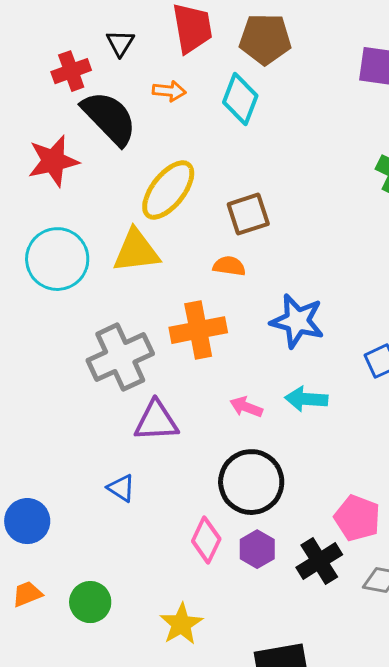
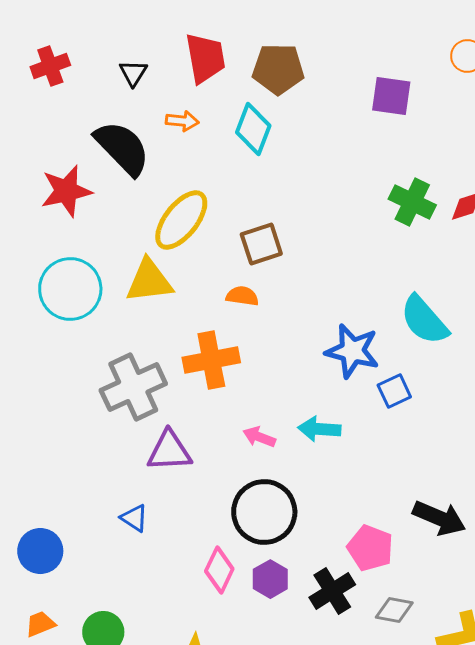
red cross: (71, 71) -> (50, 66), moved
blue star: (297, 321) -> (352, 351), moved

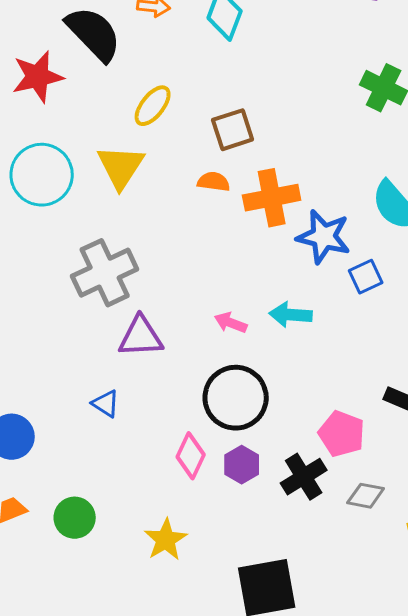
yellow ellipse: (181, 220) -> (153, 106), size x0.7
yellow triangle: (149, 281) -> (121, 167), turned -50
orange cross: (211, 360) -> (272, 198), moved

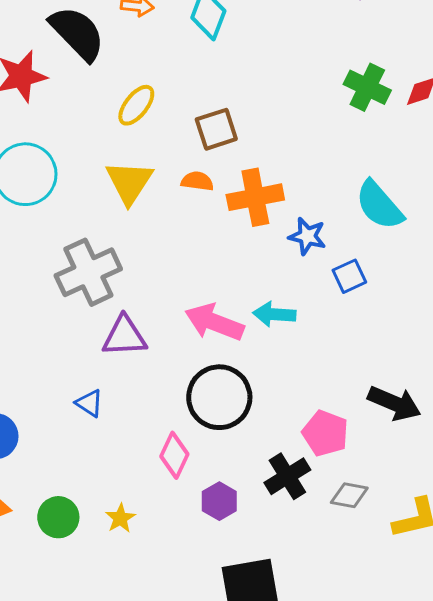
yellow triangle: (121, 167) -> (129, 182), moved
blue star: (324, 237) -> (307, 236), size x0.7
pink arrow: (231, 323) -> (214, 322), size x1.8
purple hexagon: (242, 465) -> (219, 501), moved
yellow star: (166, 540) -> (120, 518), moved, size x0.7

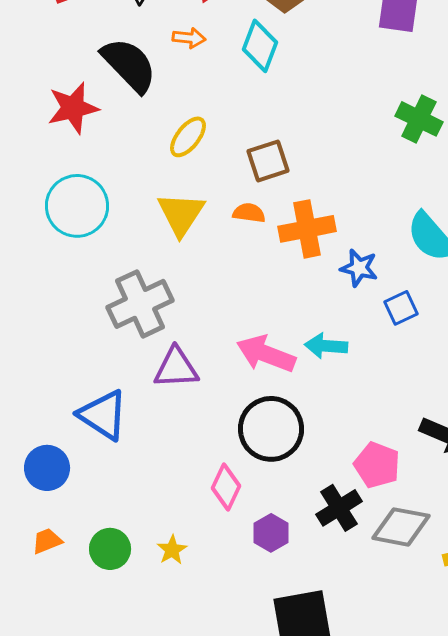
blue triangle: (89, 403) -> (103, 415), moved, size x1.8
gray diamond: (349, 495) -> (401, 527), size x1.5

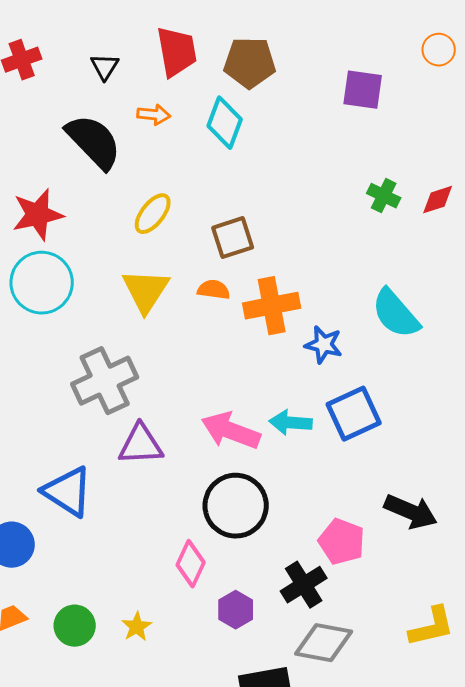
red star: (73, 108) -> (38, 215), moved
green cross: (419, 119) -> (384, 196), size x0.7
blue square: (401, 308) -> (354, 414), moved, size x1.6
gray diamond: (401, 527) -> (324, 643), moved

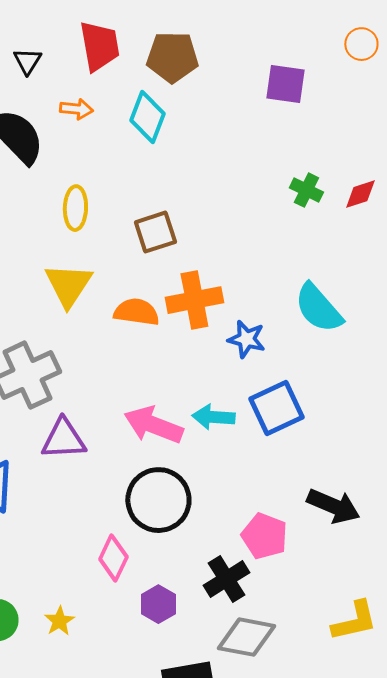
yellow ellipse: (153, 214) -> (75, 208), turned -36
orange semicircle: (214, 290) -> (136, 312), moved, size x1.4

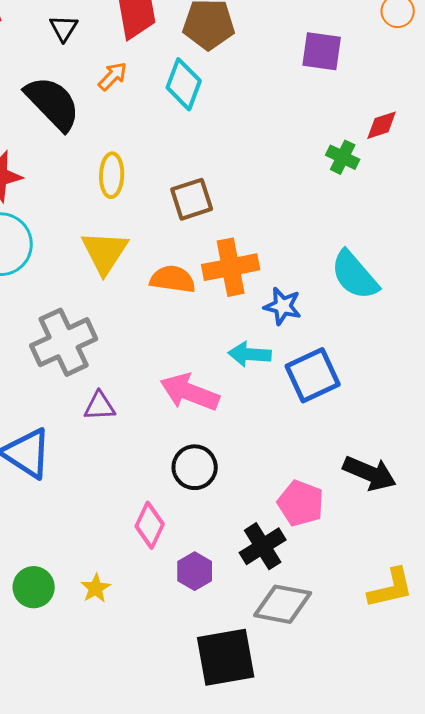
orange arrow: (76, 109) -> (113, 76), turned -52
red diamond: (360, 194) -> (382, 125), moved
cyan arrow: (213, 417) -> (250, 354), moved
purple triangle: (63, 439) -> (100, 406), size x0.7
black circle: (158, 500) -> (195, 467), size x0.7

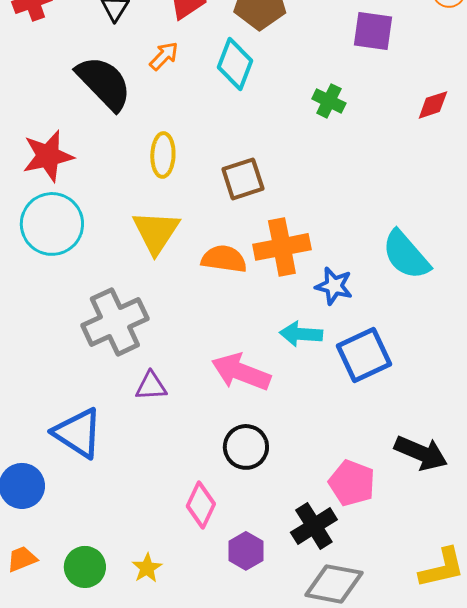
green cross: (343, 157) -> (329, 101), moved

